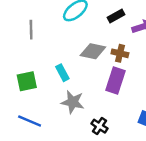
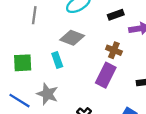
gray diamond: (93, 51) -> (72, 38), moved
gray star: (73, 102) -> (47, 94), moved

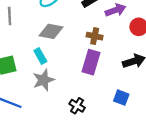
gray star: (47, 94) -> (43, 80), moved, turned -30

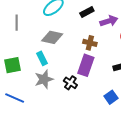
blue square: (121, 98) -> (111, 97), turned 32
black cross: (77, 106) -> (70, 83), moved

